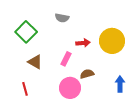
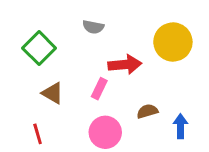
yellow circle: (112, 41) -> (173, 42), moved
red arrow: (83, 43) -> (125, 65), size x1.5
brown semicircle: (87, 74) -> (147, 111), moved

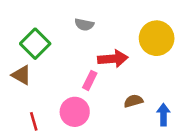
brown triangle: (53, 93) -> (22, 75), moved
pink circle: (105, 132) -> (75, 112), moved

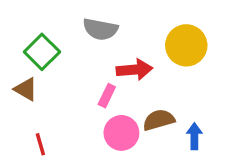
gray semicircle: (84, 25) -> (100, 29), size x1.5
brown semicircle: (133, 101) -> (159, 120), size x1.4
pink circle: (75, 112) -> (121, 133), moved

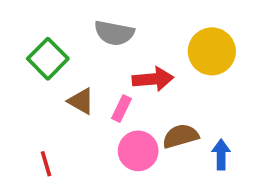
brown triangle: (26, 89) -> (81, 101), moved

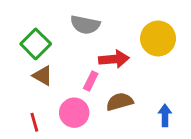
brown triangle: (81, 101) -> (43, 76), moved
brown semicircle: (181, 136) -> (120, 102), moved
pink circle: (138, 151) -> (74, 113), moved

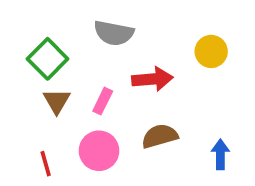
yellow circle: (158, 38) -> (211, 51), size x0.7
brown triangle: (43, 76) -> (57, 101), turned 30
pink rectangle: (91, 81) -> (103, 101), moved

